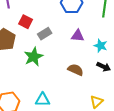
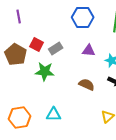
red square: (26, 22) -> (37, 44), moved
green star: (34, 57) -> (45, 71), turned 30

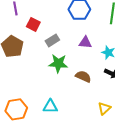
red square: (37, 44) -> (33, 24), moved
green star: (45, 71) -> (58, 63), moved

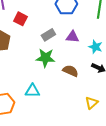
gray rectangle: (52, 40) -> (48, 35), moved
cyan triangle: (50, 106) -> (32, 91), moved

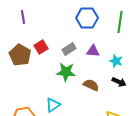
red square: (20, 19) -> (41, 47), moved, turned 32
cyan triangle: (32, 91) -> (53, 105), turned -35

